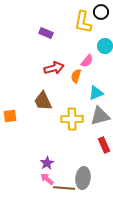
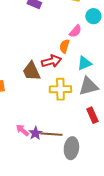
red arrow: (54, 68) -> (51, 61), moved
pink arrow: (47, 179) -> (22, 130), moved
brown line: (64, 188) -> (51, 134), moved

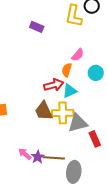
cyan circle: (93, 16) -> (96, 73), moved
cyan triangle: (84, 63) -> (70, 91), moved
brown trapezoid: (31, 71) -> (44, 111), moved
gray triangle: (88, 86) -> (78, 123), moved

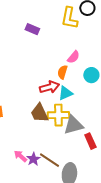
brown line: (54, 158) -> (49, 160), turned 30

